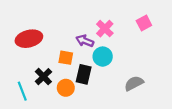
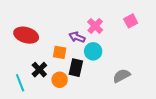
red ellipse: (29, 39) -> (26, 35), turned 30

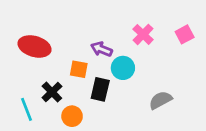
pink square: (131, 21) -> (185, 34), moved
pink cross: (95, 26) -> (143, 34), moved
orange circle: (60, 80) -> (72, 116), moved

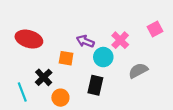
pink cross: (143, 34) -> (120, 40), moved
black rectangle: (100, 89) -> (95, 85), moved
gray semicircle: (160, 100) -> (138, 71), moved

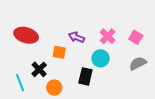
pink square: (155, 29) -> (136, 37), moved, turned -32
cyan circle: (103, 57) -> (101, 58), moved
gray semicircle: (138, 71) -> (138, 63), moved

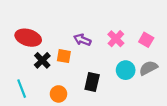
cyan circle: (101, 58) -> (126, 70), moved
black cross: (39, 69) -> (42, 60), moved

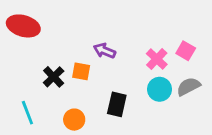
red ellipse: (28, 38) -> (23, 26), moved
pink cross: (116, 39) -> (157, 59), moved

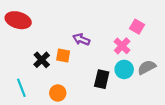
pink square: (186, 51) -> (137, 27), moved
black rectangle: (117, 104) -> (102, 79), moved

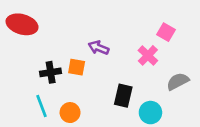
black cross: (42, 60) -> (51, 72), turned 35
cyan circle: (124, 69) -> (150, 113), moved
cyan line: (21, 88) -> (41, 106), moved

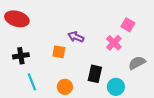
black cross: (51, 72) -> (21, 56), moved
orange circle: (70, 113) -> (65, 87), moved

